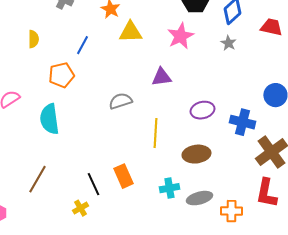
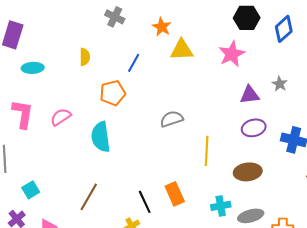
gray star: (228, 43) -> (280, 84), moved
purple triangle: (161, 77) -> (250, 95), moved

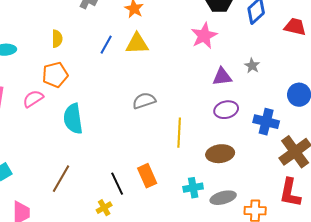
yellow triangle: (182, 50) -> (137, 44), moved
orange pentagon: (113, 93) -> (55, 75), moved

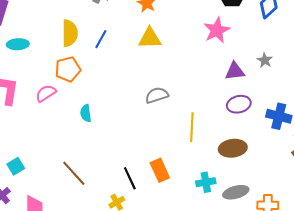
yellow semicircle: (57, 39) -> (70, 33), size x1.5
blue line: (106, 45) -> (101, 39), moved
cyan semicircle: (73, 119) -> (86, 113), size x0.6
brown line: (61, 179) -> (74, 173), turned -72

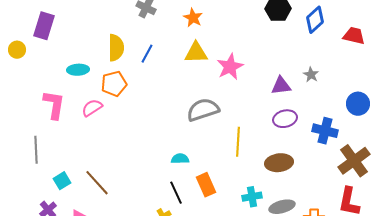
pink star: (217, 30) -> (230, 67), moved
cyan ellipse: (18, 44) -> (78, 70), moved
gray semicircle: (157, 95) -> (203, 110), size x1.4
cyan semicircle: (86, 113) -> (180, 159), moved, turned 96
brown line: (74, 173) -> (97, 183), moved

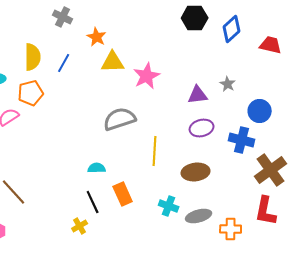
orange star: (193, 18) -> (97, 37), moved
blue circle: (358, 104) -> (260, 111), moved
cyan cross: (252, 197) -> (169, 206), turned 30

